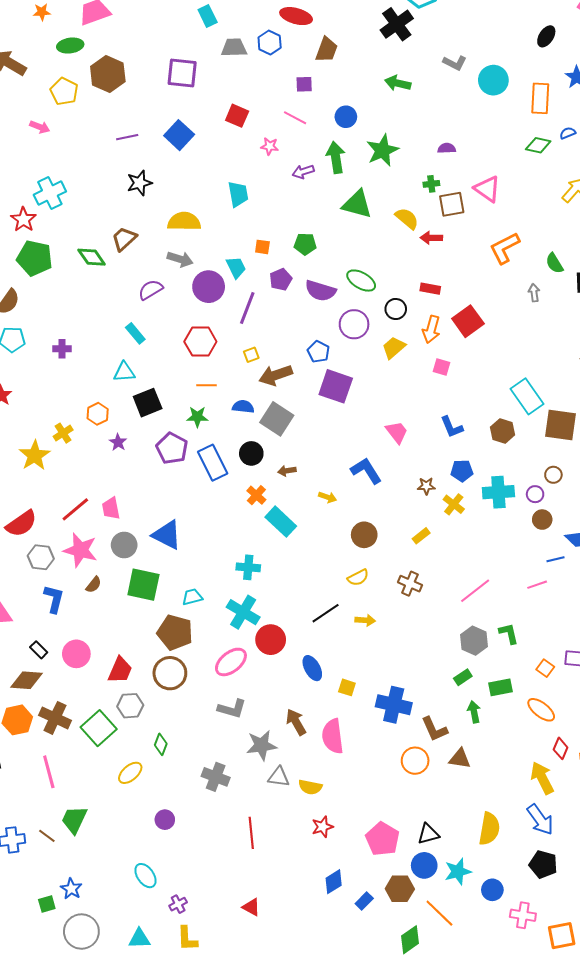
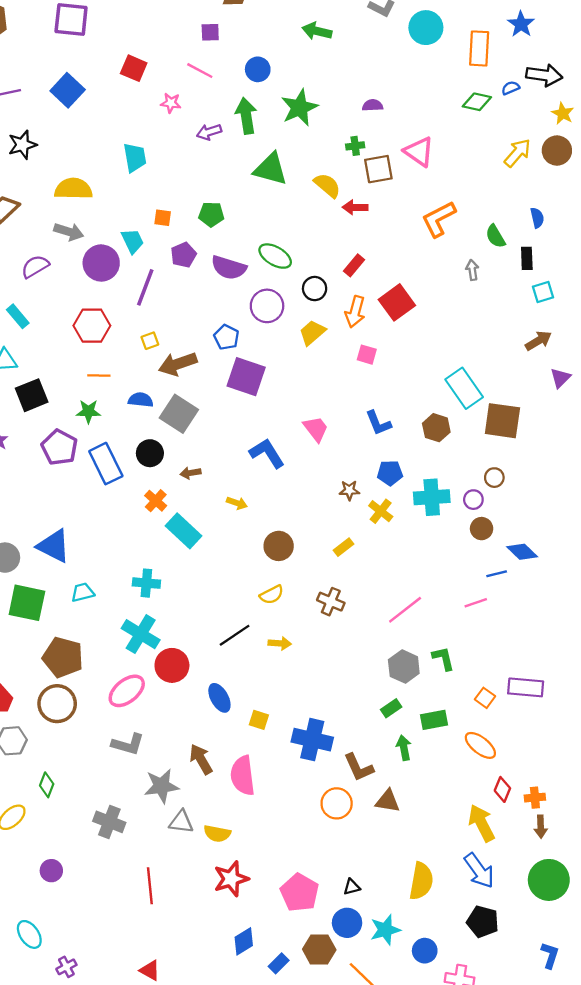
red rectangle: (430, 289) -> (354, 265), turned -60
blue L-shape: (366, 471) -> (267, 453), moved
cyan trapezoid: (192, 597) -> (83, 592), moved
red star: (322, 827) -> (231, 879), size x1.4
black triangle: (428, 834) -> (352, 887), size x0.7

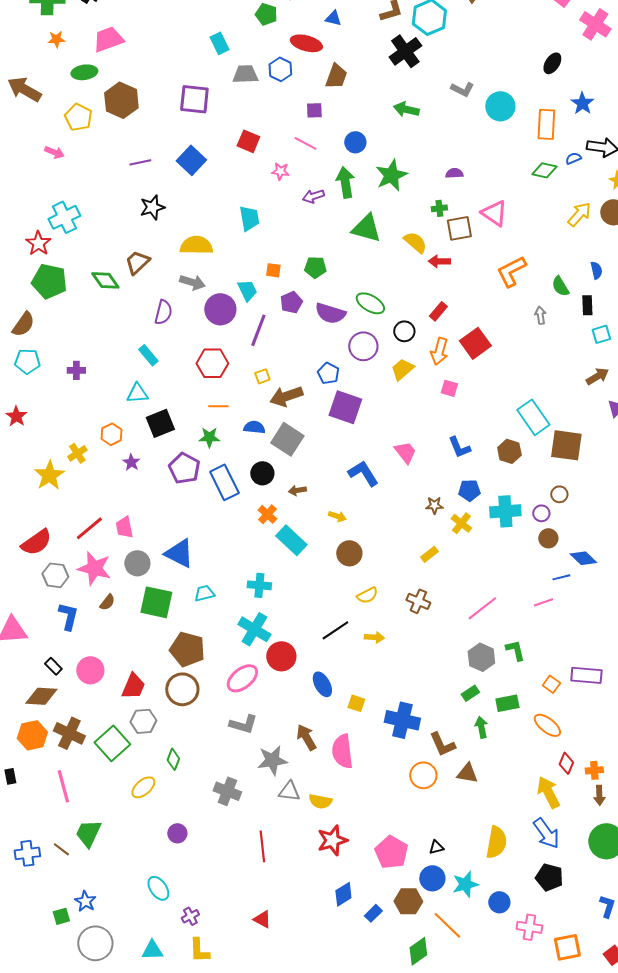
purple semicircle: (35, 266) -> (163, 312), turned 135
brown circle: (279, 546) -> (349, 553), moved

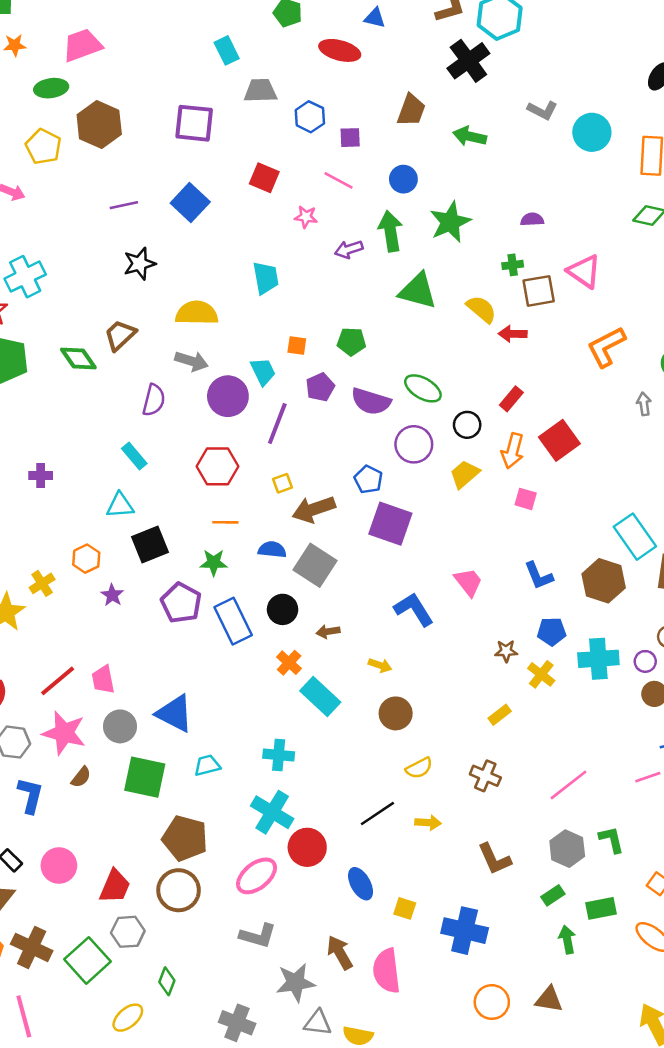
blue hexagon: (280, 69) -> (310, 117), moved
brown trapezoid: (336, 76) -> (411, 110), moved
brown hexagon: (509, 451) -> (604, 581), size x1.4
brown L-shape: (442, 744) -> (494, 859), moved

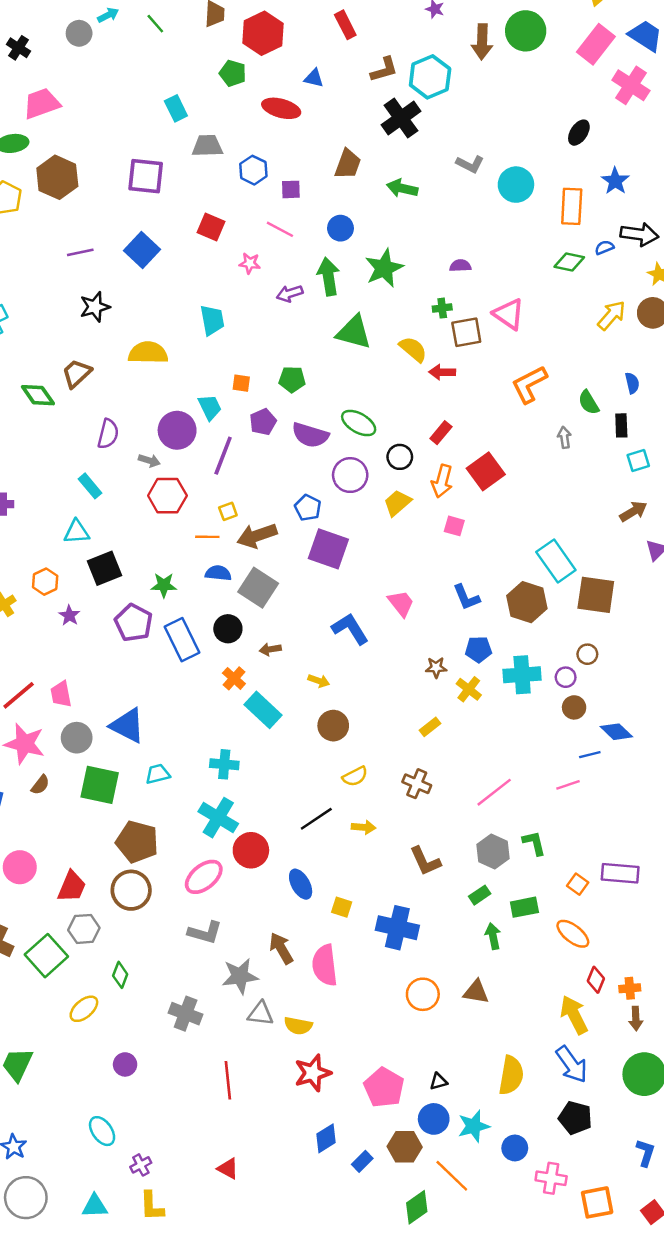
gray arrow: (192, 361) -> (149, 461), moved, size x0.7
orange line: (225, 522) -> (207, 537), moved

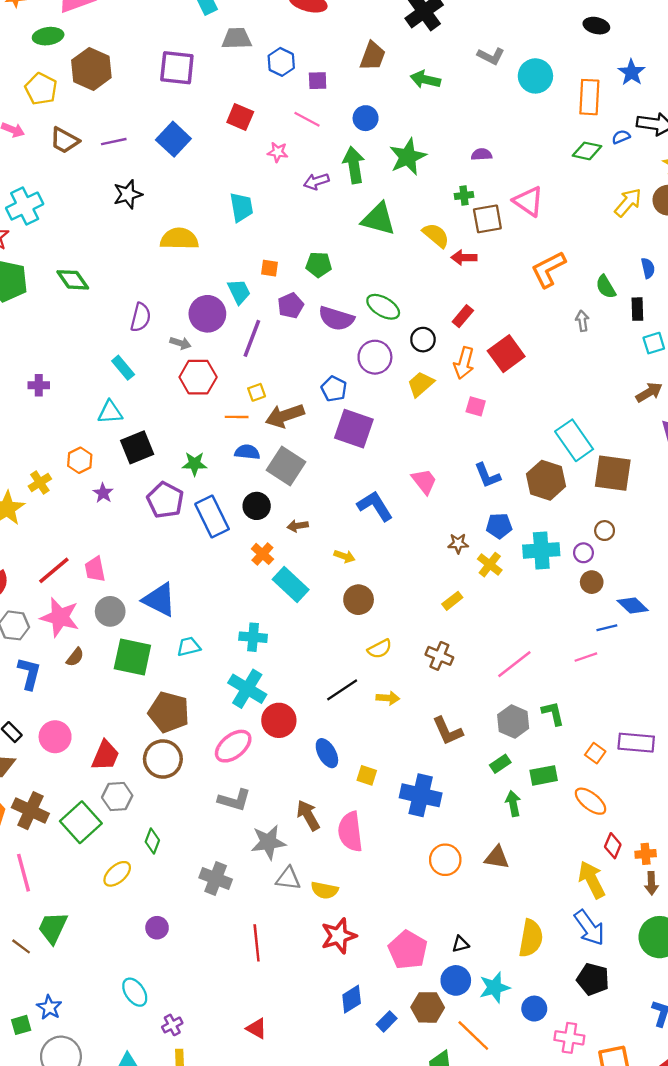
black ellipse: (579, 133) -> (596, 26), turned 70
brown trapezoid: (77, 373) -> (64, 140), moved, turned -108

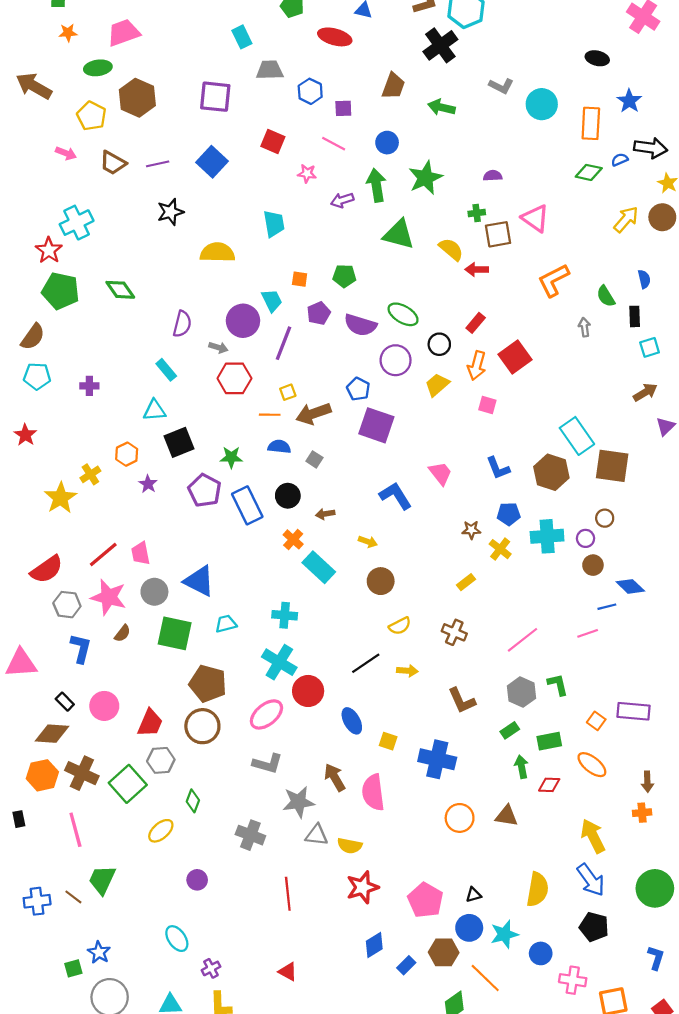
gray square: (286, 466) -> (314, 459), size x0.5
red diamond: (613, 846) -> (549, 785), moved, turned 70
brown arrow: (651, 883) -> (647, 782), moved

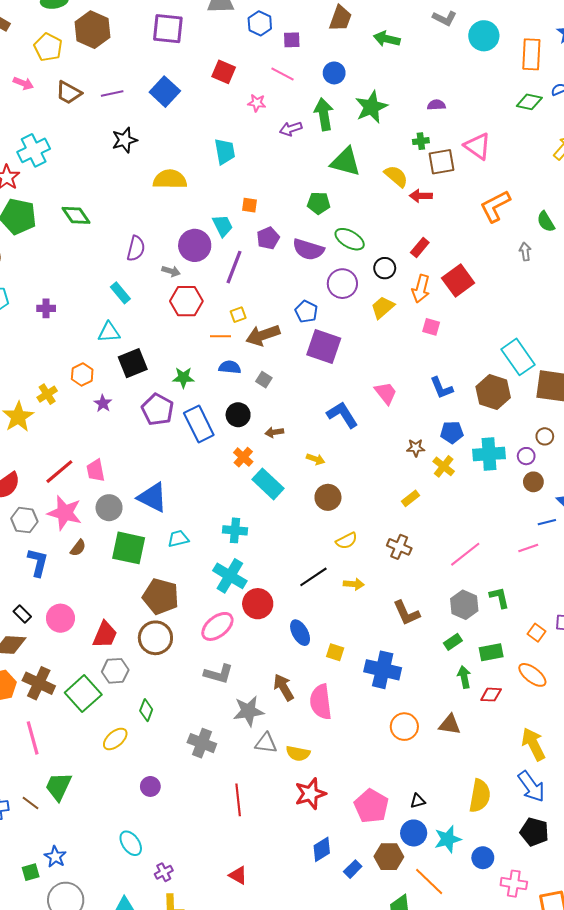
green pentagon: (344, 276) -> (319, 203), moved

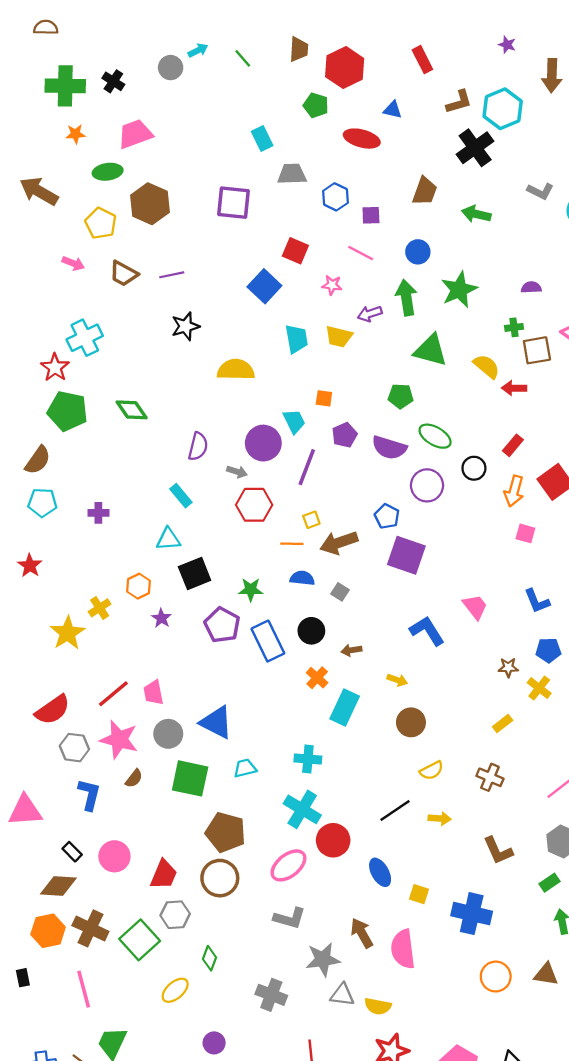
blue square: (165, 92) -> (264, 286), moved
yellow trapezoid: (383, 307) -> (339, 337), moved, turned -125
cyan rectangle: (268, 484) -> (345, 707), turned 72

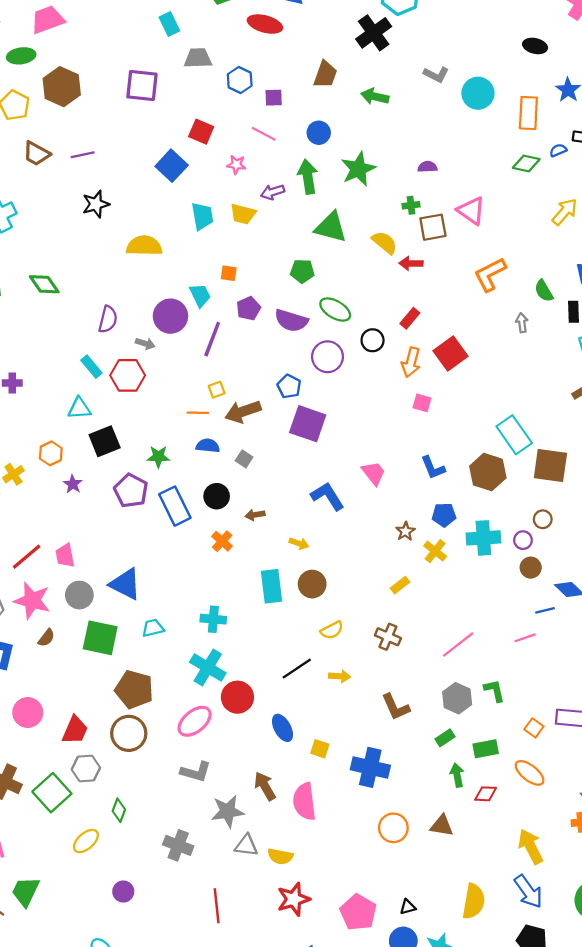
red hexagon: (254, 505) -> (128, 375), moved
brown star: (508, 667) -> (405, 531), turned -30
cyan rectangle: (345, 707) -> (272, 586), moved, turned -32

